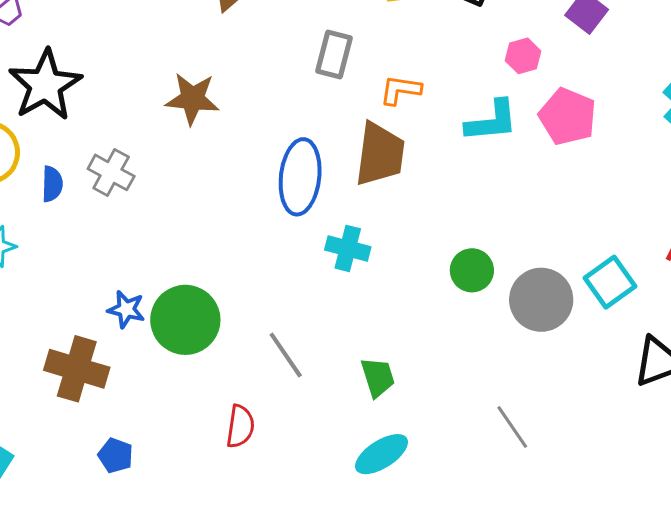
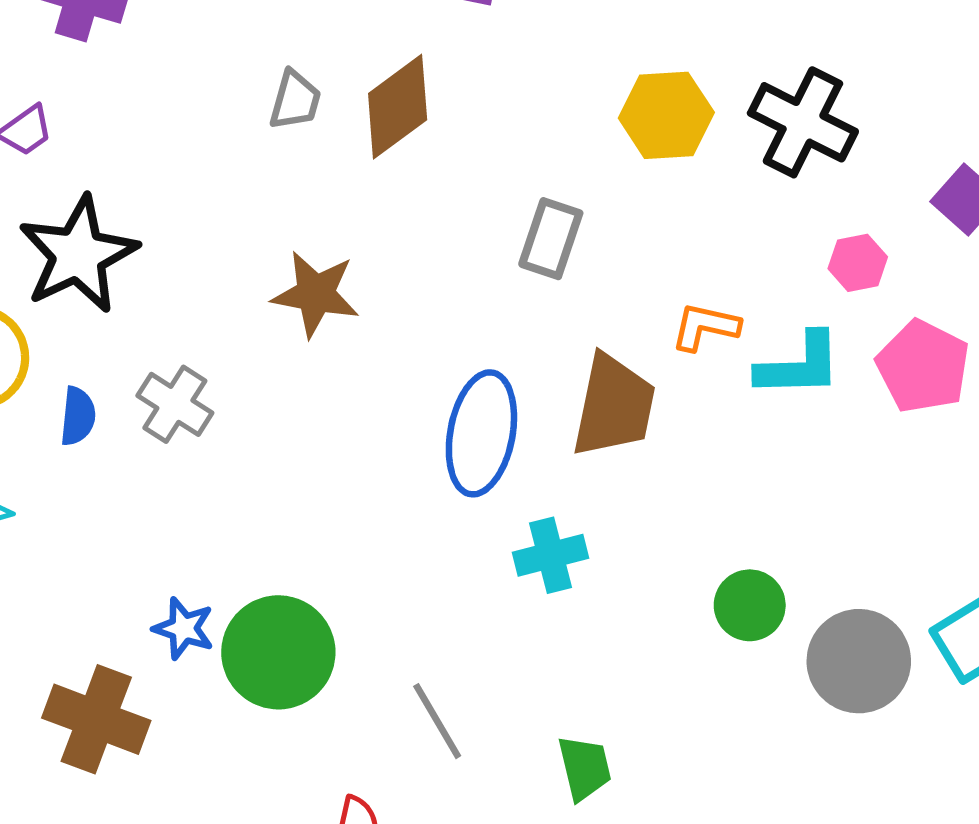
orange L-shape: (400, 90) -> (705, 327), moved
cyan cross: (348, 248) -> (550, 555), turned -33

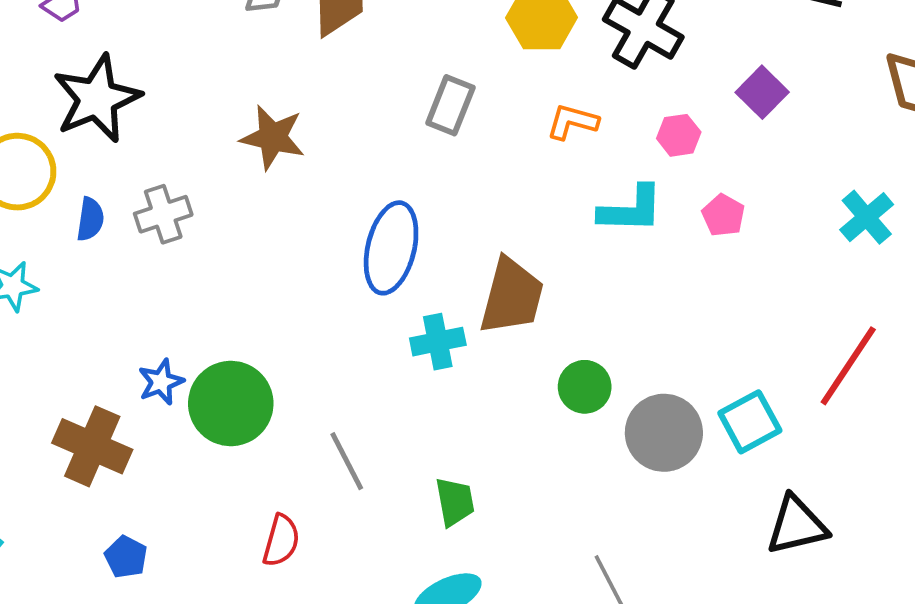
orange L-shape: (705, 327) -> (572, 122), moved
pink pentagon: (923, 367) -> (723, 215), size x0.6
gray cross: (175, 404) -> (163, 214), turned 36
brown trapezoid: (614, 406) -> (512, 296), moved
blue star: (184, 628) -> (161, 382), turned 30

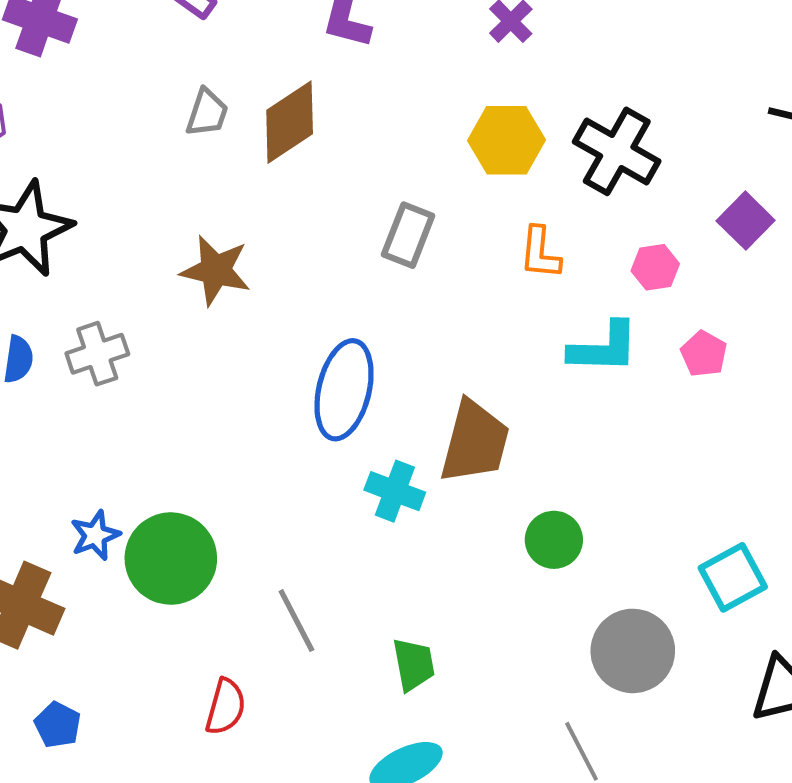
orange L-shape: (572, 122) -> (540, 253), turned -100
cyan cross: (438, 342) -> (395, 491), turned 32
gray circle: (664, 433) -> (633, 651), moved

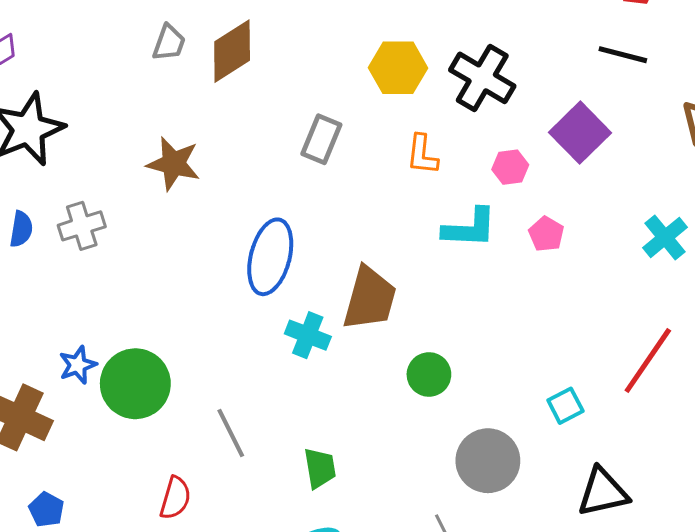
purple square: (746, 221) -> (580, 133), size x1.4
cyan square: (733, 577) -> (565, 406), size x0.7

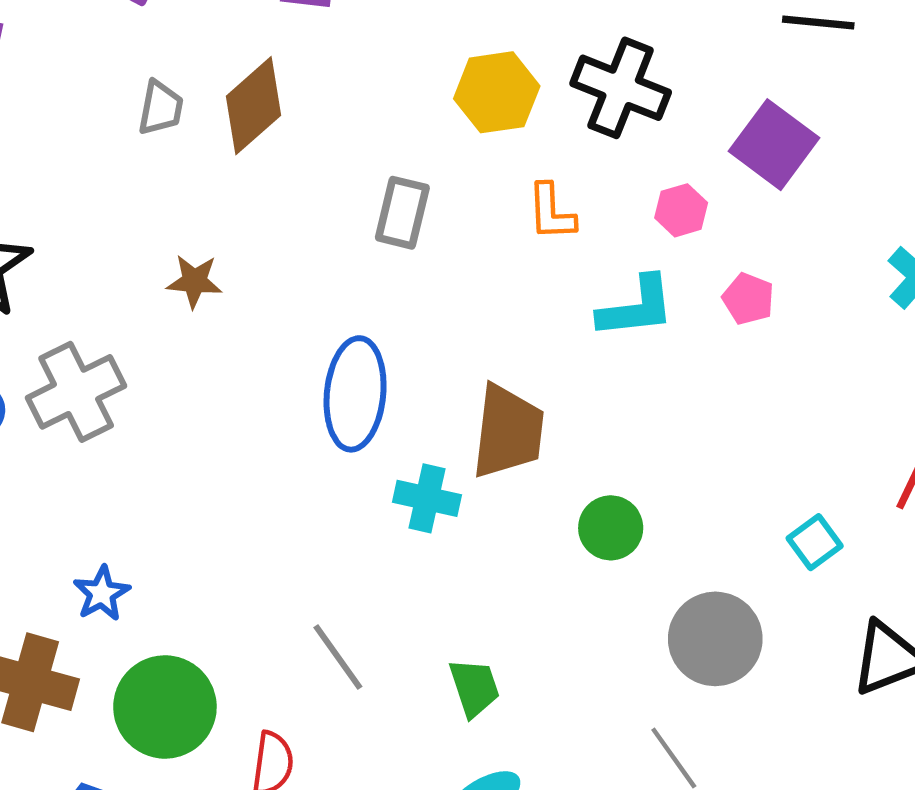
brown star: (173, 164) -> (194, 281), size x0.7
gray cross: (82, 226) -> (76, 392), size x1.4
green circle: (135, 384) -> (165, 707), moved

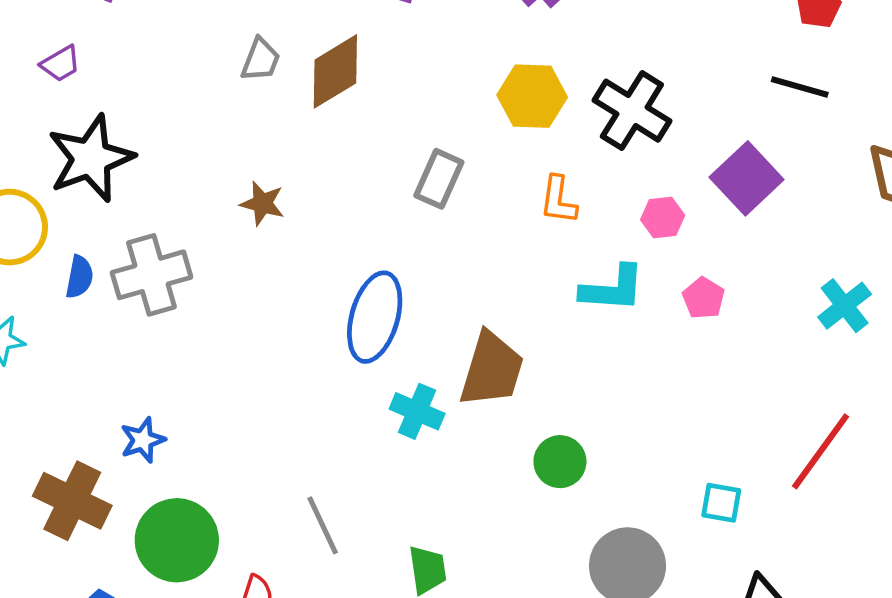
cyan square: (815, 542) -> (721, 503), turned 36

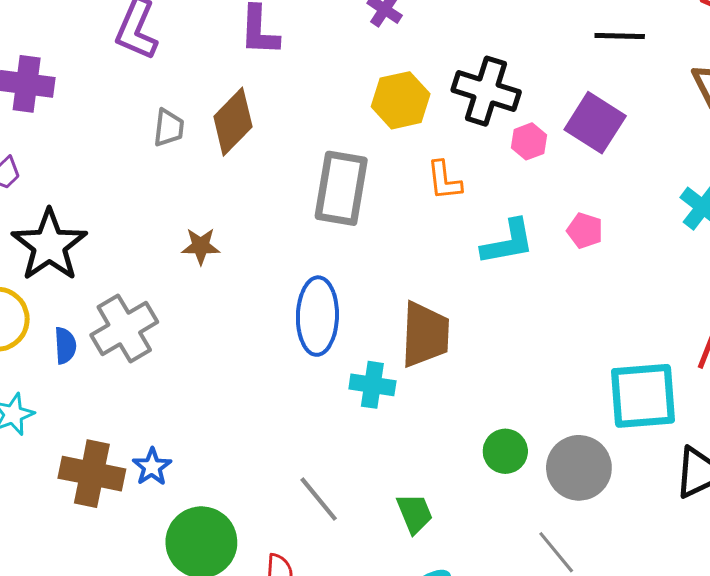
gray rectangle: (439, 179) -> (341, 188), size x1.5
pink hexagon: (663, 218) -> (529, 141), moved
green circle: (560, 462) -> (505, 451), moved
brown cross: (72, 501) -> (92, 474), moved
cyan square: (721, 503) -> (643, 396), size x2.0

